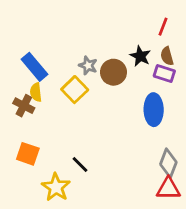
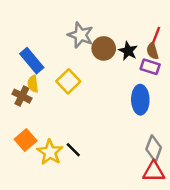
red line: (163, 27) -> (156, 35), moved
gray star: (88, 65) -> (80, 35), moved, size x1.5
brown circle: (113, 72) -> (104, 48), moved
orange square: (28, 154) -> (26, 140), turned 30
yellow star: (56, 187) -> (50, 152), moved

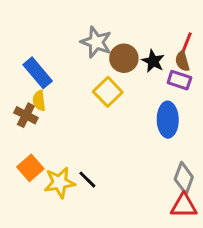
yellow square: (68, 81) -> (108, 92), moved
yellow star: (50, 152) -> (60, 182), turned 30

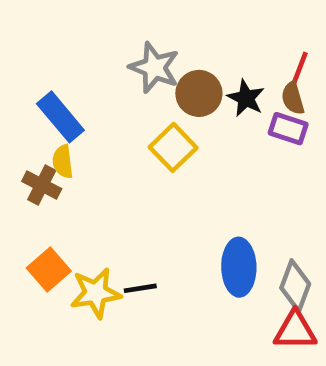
blue ellipse: (168, 120) -> (239, 267), moved
black line: (87, 180) -> (140, 288), turned -54

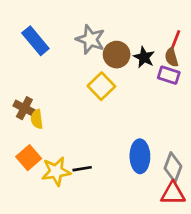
blue rectangle: (60, 117) -> (35, 41), moved
yellow semicircle: (63, 161) -> (37, 119), moved

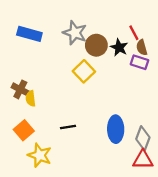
red line: (176, 39) -> (134, 33), moved, turned -49
blue rectangle: (35, 41) -> (29, 34), turned -35
black line: (82, 169) -> (68, 127), moved
yellow star: (56, 171) -> (40, 155), moved, turned 30

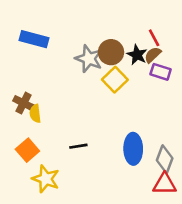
gray star: (75, 33) -> (89, 59), moved
brown semicircle: (142, 47) -> (153, 55), moved, turned 63
yellow square: (84, 71) -> (115, 80), moved

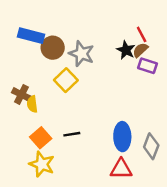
brown circle: (111, 52) -> (53, 48), moved
yellow square: (115, 80) -> (66, 80), moved
orange square: (27, 150) -> (41, 138), moved
red triangle: (165, 184) -> (121, 169), moved

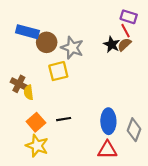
purple rectangle: (148, 66) -> (129, 17), moved
yellow square: (66, 80) -> (58, 71), turned 30

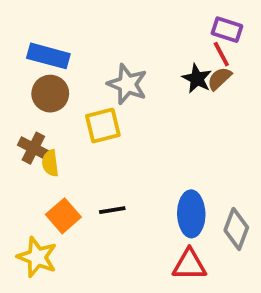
brown circle: (47, 42) -> (50, 94), moved
yellow star: (37, 146) -> (37, 257), moved

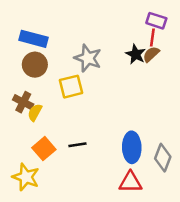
red line: (221, 54) -> (152, 37), turned 36
yellow semicircle: (50, 163) -> (35, 112), turned 36

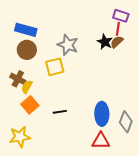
orange square: (44, 149) -> (30, 105), moved
yellow star: (26, 177) -> (20, 137), turned -30

